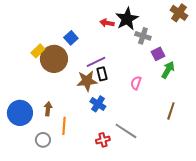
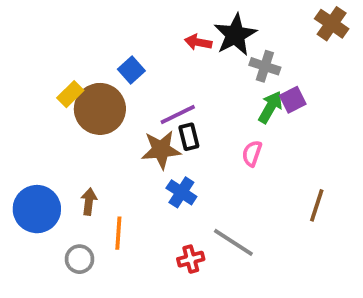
green arrow: (168, 70) -> (270, 107), moved

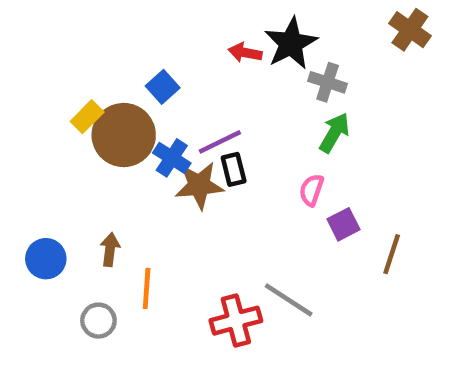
purple square: (293, 100) -> (344, 224), moved
blue cross: (181, 192) -> (172, 158), moved
blue circle: (37, 209) -> (46, 259), size x0.7
red cross: (191, 259) -> (236, 321), size x1.5

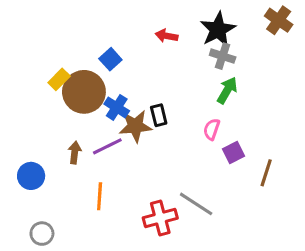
black star: (291, 43) -> (218, 30), moved
purple line: (220, 142) -> (107, 146), moved
brown arrow: (110, 250) -> (75, 153), moved
gray circle: (98, 321) -> (42, 234), moved

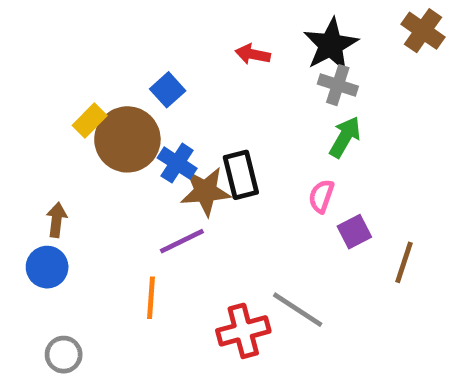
black rectangle: (159, 115) -> (241, 175), size x1.4
purple line: (107, 146) -> (182, 241), moved
brown arrow: (75, 153) -> (57, 220), moved

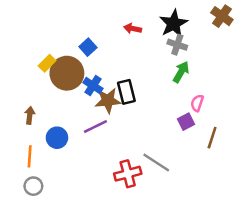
pink semicircle: (321, 196) -> (197, 103), moved
blue circle: (47, 267) -> (57, 138), moved
orange line: (151, 298) -> (30, 156), moved

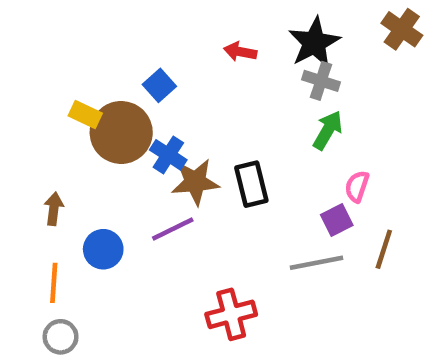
yellow rectangle: (47, 63) -> (85, 115), turned 70
black rectangle: (126, 92) -> (251, 184), moved
gray line: (156, 163) -> (317, 263), moved, turned -44

